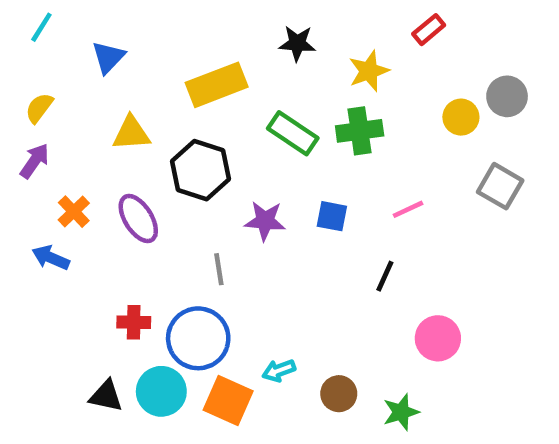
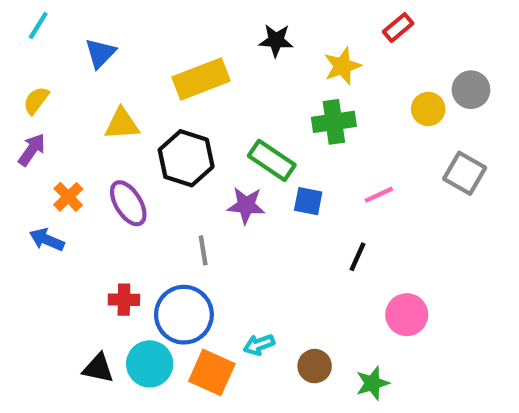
green rectangle: (293, 133) -> (272, 160), moved

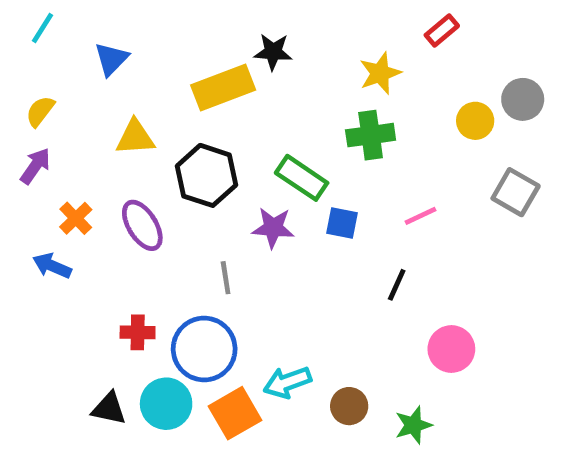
black star: (276, 40) -> (273, 52), moved
cyan arrow: (259, 345) -> (287, 382), size x1.4
orange square: (212, 372) -> (235, 413), turned 36

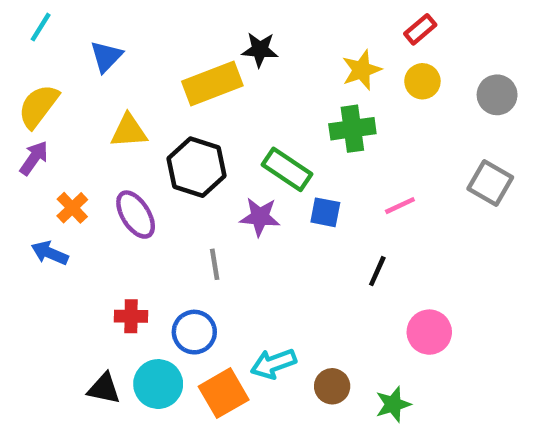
yellow semicircle: (40, 111) -> (38, 106), size x1.5
yellow circle: (475, 121) -> (422, 81), moved
blue circle: (204, 349) -> (194, 332), size x0.7

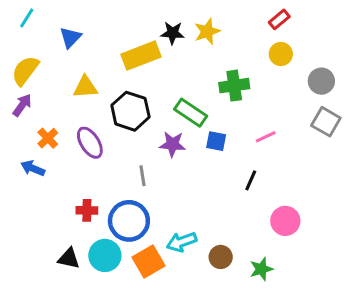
yellow star: (361, 70) -> (207, 31), moved
gray circle: (497, 95) -> (321, 81), moved
blue circle: (194, 332) -> (129, 221), size x1.4

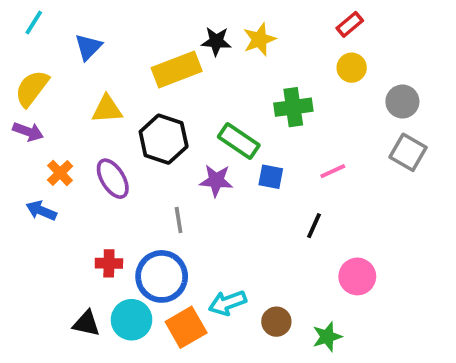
purple arrow: (22, 105) -> (28, 132), turned 75

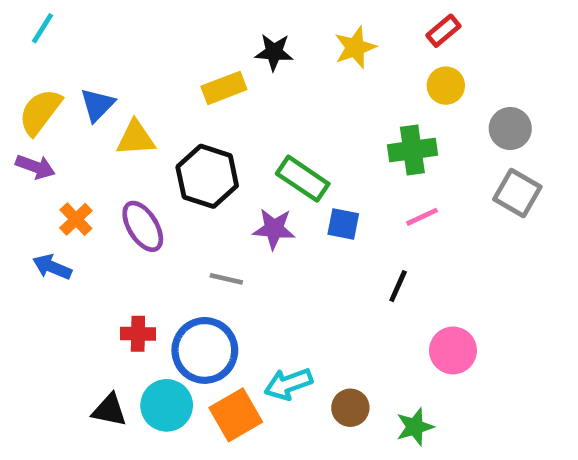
yellow star: (259, 39) -> (355, 47), moved
blue triangle: (88, 47) -> (97, 105), moved
yellow rectangle: (177, 70) -> (224, 88), size x0.7
green cross: (293, 107) -> (412, 150), moved
gray line: (179, 220) -> (226, 279), turned -68

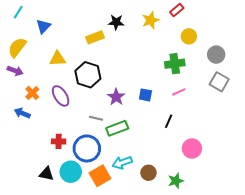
red rectangle: (443, 31) -> (177, 10), moved
blue triangle: (97, 105) -> (43, 26), moved
green rectangle: (303, 179) -> (117, 128), moved, turned -55
purple star: (274, 229) -> (116, 97), turned 30

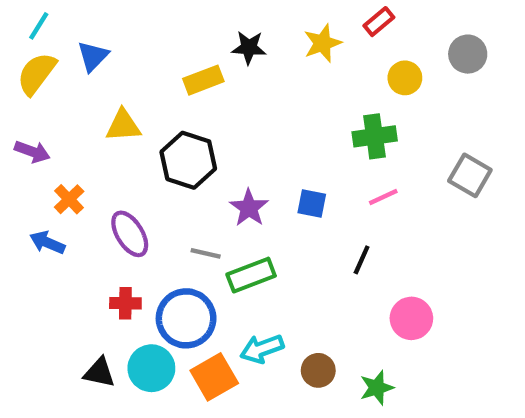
yellow semicircle: (17, 47) -> (37, 74), moved
gray circle: (216, 55) -> (468, 54), moved
purple ellipse: (61, 96) -> (130, 234), moved

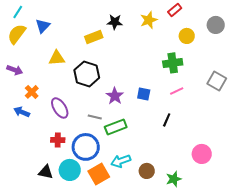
pink circle: (411, 318) -> (202, 154), moved

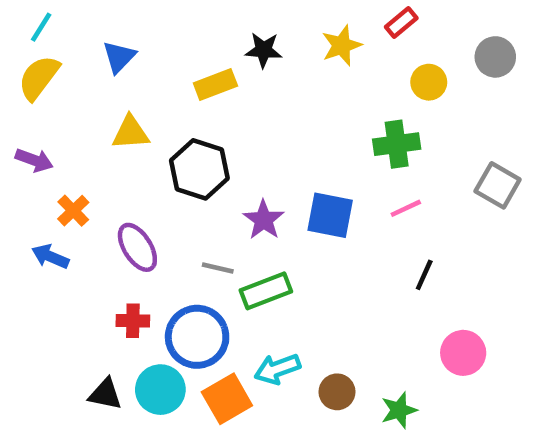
blue triangle: (43, 26) -> (119, 57), moved
blue square: (144, 94) -> (330, 215), size x1.5
black line: (167, 120) -> (424, 275), moved

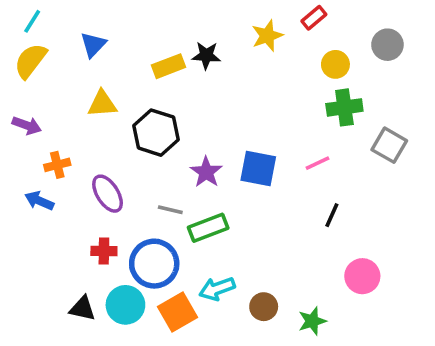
black star: (264, 50) -> (206, 55), moved
green cross: (397, 144) -> (344, 107), moved
orange cross: (73, 211) -> (57, 165), turned 30

